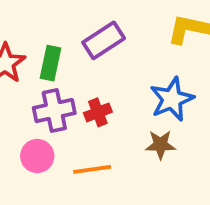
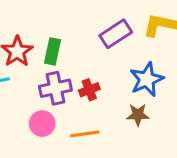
purple rectangle: (104, 40) -> (116, 34), moved

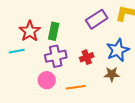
red cross: (89, 90) -> (87, 57), moved

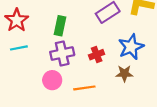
red star: (30, 31) -> (17, 20), moved

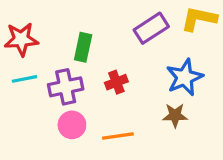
red star: (17, 20) -> (21, 39), turned 30
purple cross: (62, 54) -> (66, 87), moved
red cross: (97, 55) -> (116, 82), moved

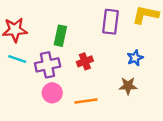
purple rectangle: (151, 28) -> (111, 22), turned -50
blue star: (185, 77) -> (135, 58), size x0.6
cyan line: (24, 79) -> (17, 59), turned 30

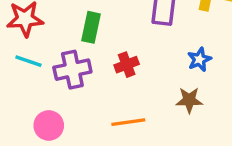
pink circle: (52, 93) -> (49, 125), moved

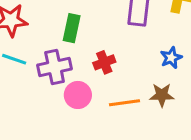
orange line: (128, 122) -> (124, 103), moved
pink circle: (49, 125) -> (78, 95), moved

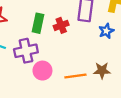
blue star: (171, 58) -> (106, 31), moved
red cross: (104, 62) -> (61, 25), moved

